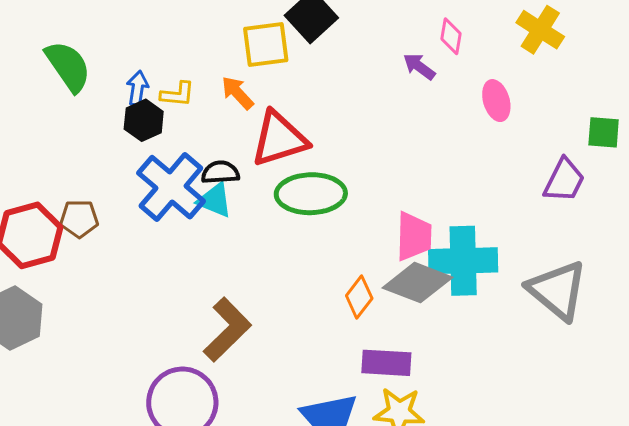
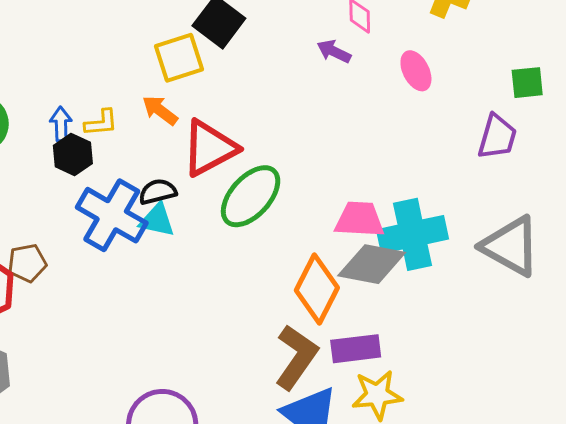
green ellipse: (311, 194) -> (251, 196), turned -36
pink trapezoid: (414, 236) -> (360, 219), turned -78
orange diamond: (359, 297) -> (317, 289), size x1.6
brown L-shape: (227, 330) -> (296, 357), moved

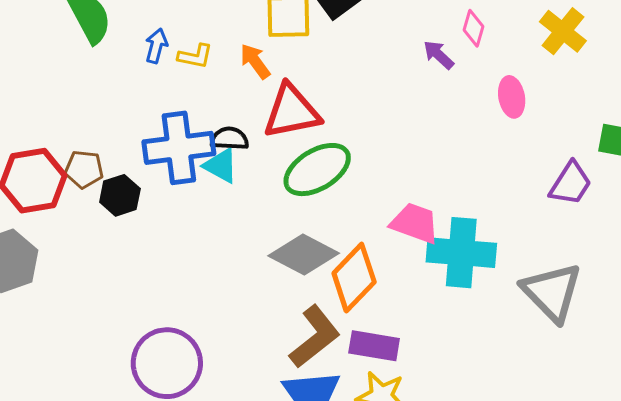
black hexagon: (73, 155) -> (120, 195), moved
blue cross: (112, 215) -> (179, 148), turned 36
gray diamond: (372, 264) -> (304, 254), moved

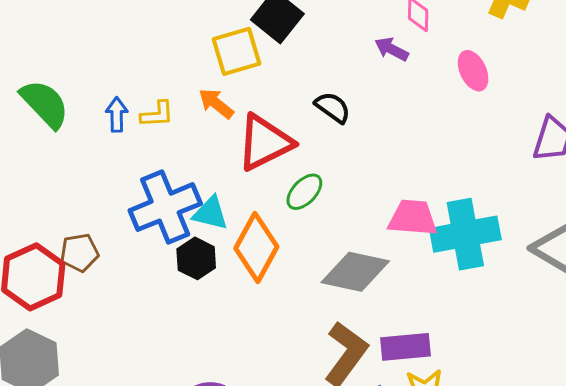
black semicircle: (230, 139) -> (333, 107), moved, turned 48
green ellipse: (317, 170) -> (304, 192), size x0.6
black hexagon: (120, 195) -> (196, 258), moved
gray diamond: (304, 254) -> (355, 272), moved
orange diamond: (354, 277) -> (256, 247), moved

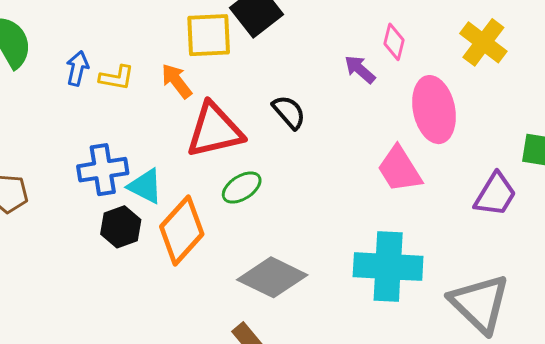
pink ellipse: (473, 71) -> (434, 110), size x1.6
blue cross: (165, 207) -> (103, 170), size x0.7
pink trapezoid: (413, 218) -> (399, 169), moved, turned -140

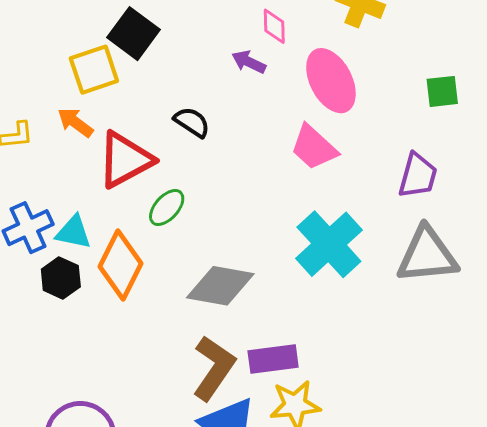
purple trapezoid: (495, 195) -> (418, 176), moved
cyan cross: (388, 267) -> (329, 244), turned -30
gray triangle: (480, 303) -> (427, 255), turned -34

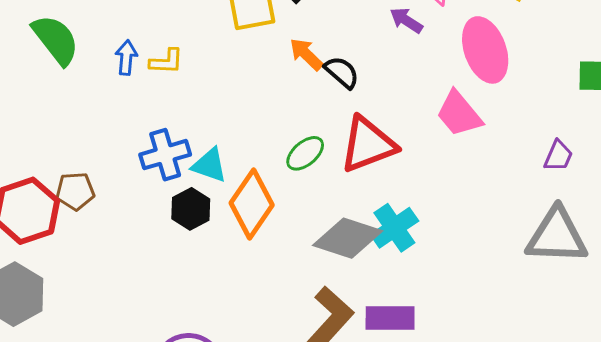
orange arrow: (75, 122) -> (306, 54), moved
red triangle: (125, 160) -> (368, 144), moved
purple trapezoid: (418, 176) -> (558, 156), size x0.7
cyan cross: (329, 244) -> (394, 228), moved, size x0.7

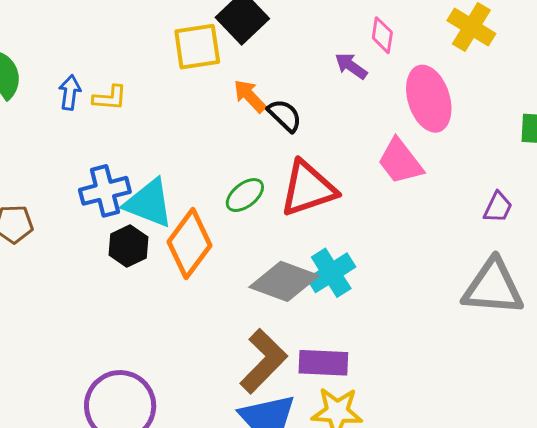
cyan triangle: (209, 165) -> (149, 203), size x1.4

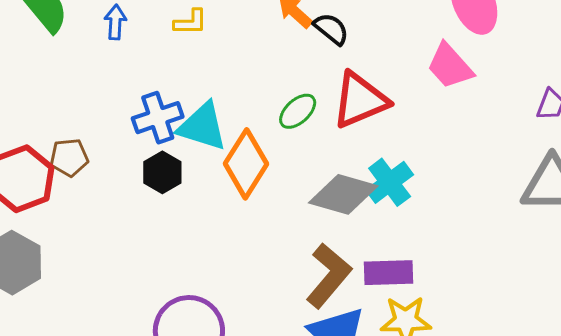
yellow L-shape: (110, 98) -> (190, 22), moved
black hexagon: (128, 246) -> (162, 172), moved

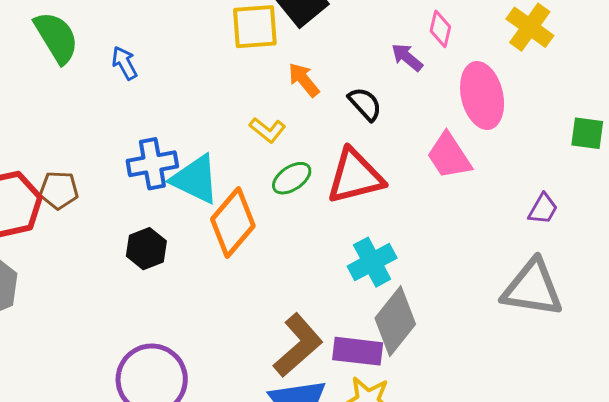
blue arrow: (115, 22) -> (125, 63), turned -40
yellow L-shape: (190, 22) -> (268, 130), moved, turned 30
black semicircle: (331, 29) -> (365, 104), moved
black hexagon: (162, 172) -> (146, 249), moved
gray diamond: (343, 194) -> (395, 321), moved, turned -76

